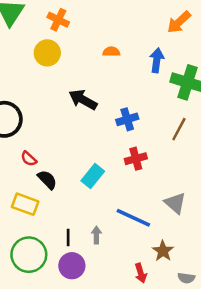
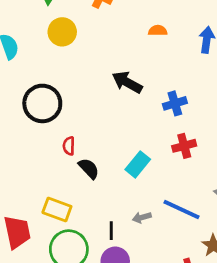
yellow circle: (47, 53) -> (62, 32), moved
red semicircle: (29, 159) -> (69, 146), turned 49
yellow rectangle: (25, 204) -> (57, 209), moved
gray arrow: (96, 235) -> (142, 217), moved, turned -105

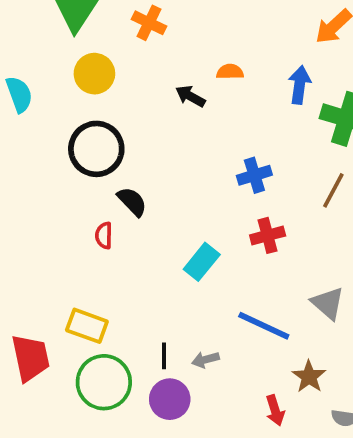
black arrow: (127, 82) -> (190, 96), moved, size x0.7
black circle: (42, 103) -> (96, 149), moved
black semicircle: (89, 168) -> (132, 202), moved
gray arrow: (142, 217) -> (205, 360), moved

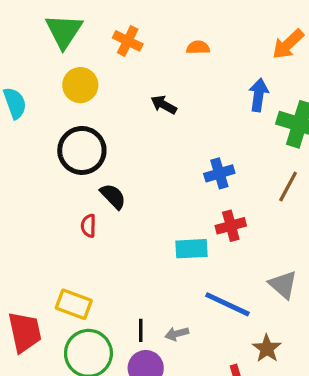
orange semicircle: (230, 72) -> (198, 47), moved
cyan rectangle: (202, 262) -> (192, 249), moved, turned 48

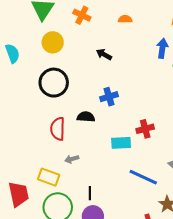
blue cross: (219, 173) -> (109, 97), moved
black semicircle: (113, 196) -> (86, 117), moved, turned -42
red semicircle: (88, 226) -> (58, 129), size x1.6
gray arrow: (177, 334) -> (72, 159), moved

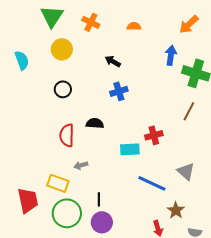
black circle: (54, 83) -> (63, 89), size x0.6
blue cross: (109, 97) -> (119, 91), moved

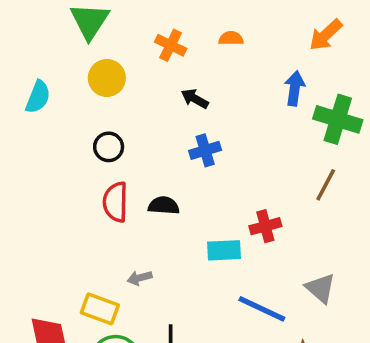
orange cross: (91, 22) -> (171, 45), moved
cyan semicircle: (22, 60) -> (38, 97), turned 42
red semicircle: (67, 135) -> (115, 202), moved

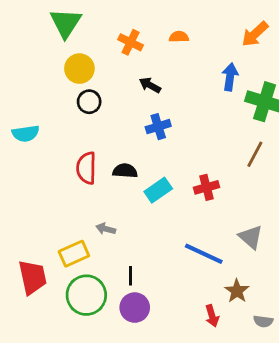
cyan semicircle: (38, 97) -> (26, 133), moved, turned 60
black circle: (109, 147) -> (89, 102), moved
cyan rectangle: (224, 250) -> (158, 190), moved, turned -32
gray arrow: (140, 278) -> (106, 229), turned 30
yellow rectangle: (100, 309) -> (74, 254), turned -44

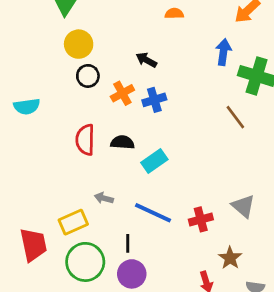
orange cross: (131, 42) -> (122, 93), moved, turned 35
brown line: (255, 154) -> (235, 117), moved, turned -65
red cross: (207, 187) -> (201, 219), moved
blue line: (204, 254) -> (153, 213), moved

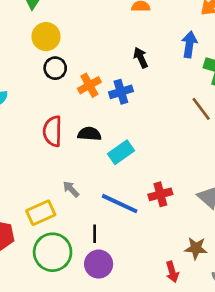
black arrow: (146, 60) -> (141, 58), moved, turned 36
gray arrow: (104, 198) -> (71, 189), turned 30
red cross: (201, 219) -> (160, 194), moved
brown star: (230, 258) -> (196, 248), turned -30

